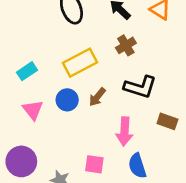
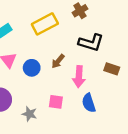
brown arrow: (97, 97) -> (58, 61), moved
blue circle: (67, 100) -> (32, 68), moved

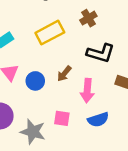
blue semicircle: (89, 103) -> (98, 120), turned -90
gray star: (29, 114) -> (33, 132), size x1.5

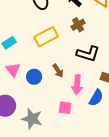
brown arrow: (64, 74) -> (58, 71), turned -72
pink square: (62, 118) -> (65, 108), moved
blue semicircle: (98, 120) -> (96, 98), moved, turned -42

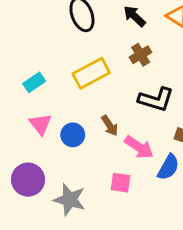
pink arrow: (77, 85) -> (139, 147), turned -60

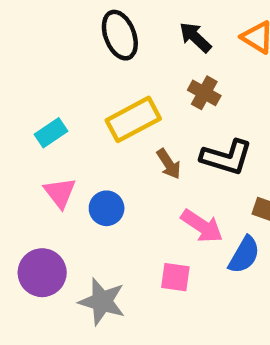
brown cross: (141, 55) -> (204, 93), turned -30
brown arrow: (110, 126) -> (169, 164), moved

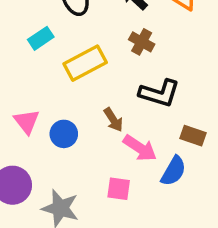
cyan rectangle: (51, 133) -> (41, 38), moved
brown arrow: (169, 164) -> (113, 120), moved

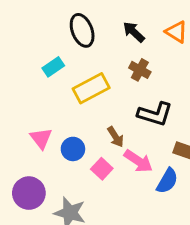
pink square: (119, 189) -> (102, 169), moved, turned 35

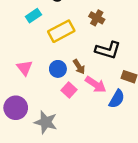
blue circle: (73, 149) -> (58, 69), moved

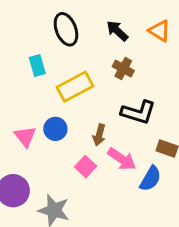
cyan rectangle: (33, 16) -> (37, 66), turned -72
brown arrow: (79, 67) -> (99, 135), turned 48
blue circle: (58, 69) -> (55, 129), moved

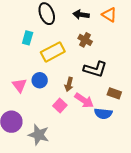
black arrow: (117, 31) -> (81, 15), turned -35
cyan rectangle: (37, 66) -> (28, 38), turned 32
blue semicircle: (150, 179) -> (103, 114), turned 66

